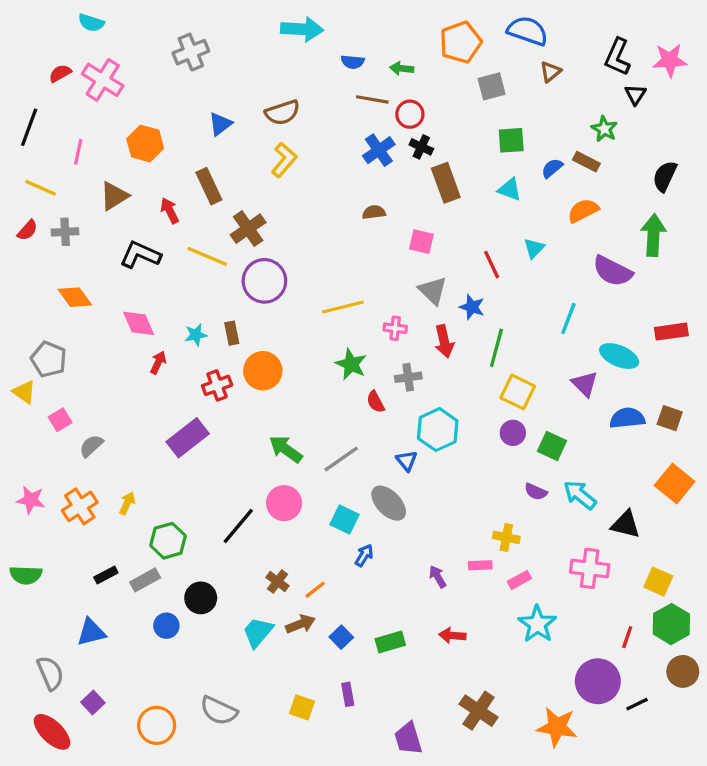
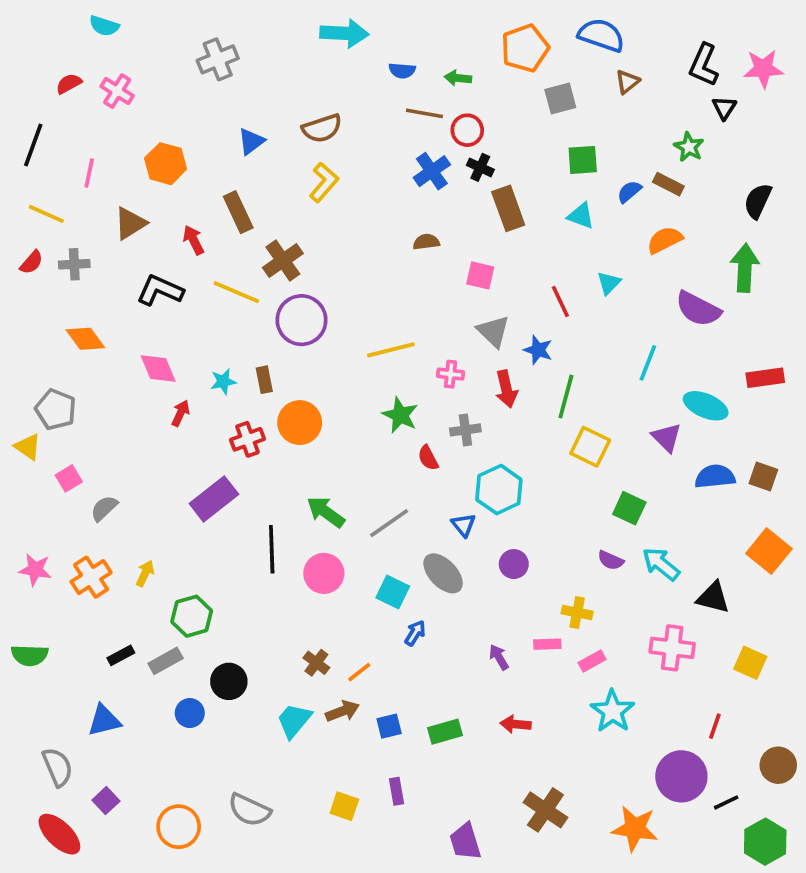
pink cross: (103, 80) -> (117, 91), size x0.7
purple circle: (513, 433) -> (514, 564), moved
black line: (238, 526) -> (272, 549), moved, turned -42
green hexagon: (671, 624) -> (765, 842), moved
blue square: (341, 637) -> (389, 726), turned 30

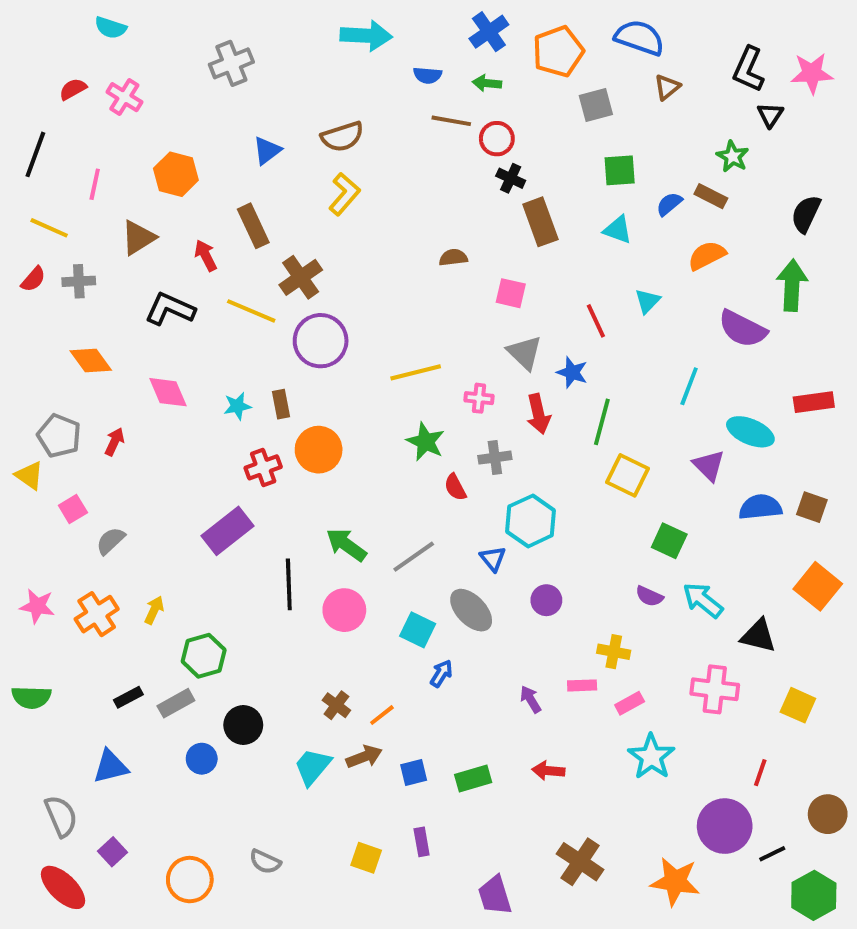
blue cross: (432, 171) -> (489, 32), moved
red arrow: (180, 413) -> (115, 442), moved
gray semicircle: (249, 810) -> (265, 862), size x0.7

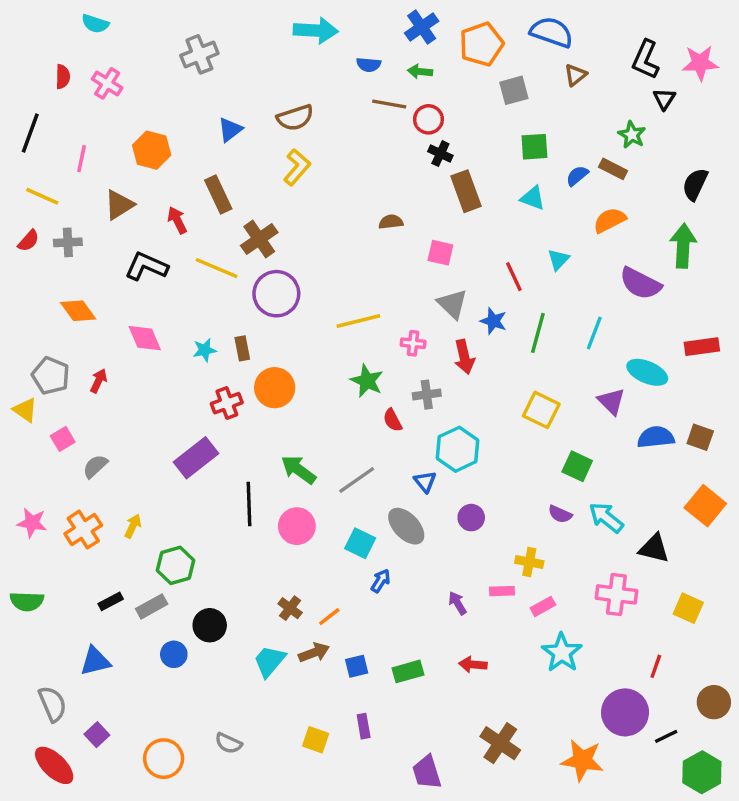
red semicircle: (73, 89) -> (63, 77), turned 120
green line: (602, 422) -> (538, 333), moved

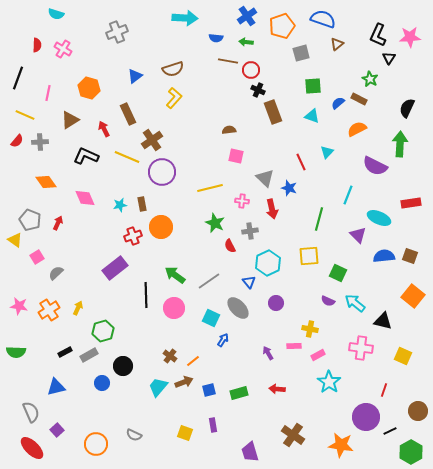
pink square: (440, 253) -> (236, 156), moved
green line: (538, 333) -> (319, 219), moved
yellow square: (541, 410) -> (309, 256), moved, turned -30

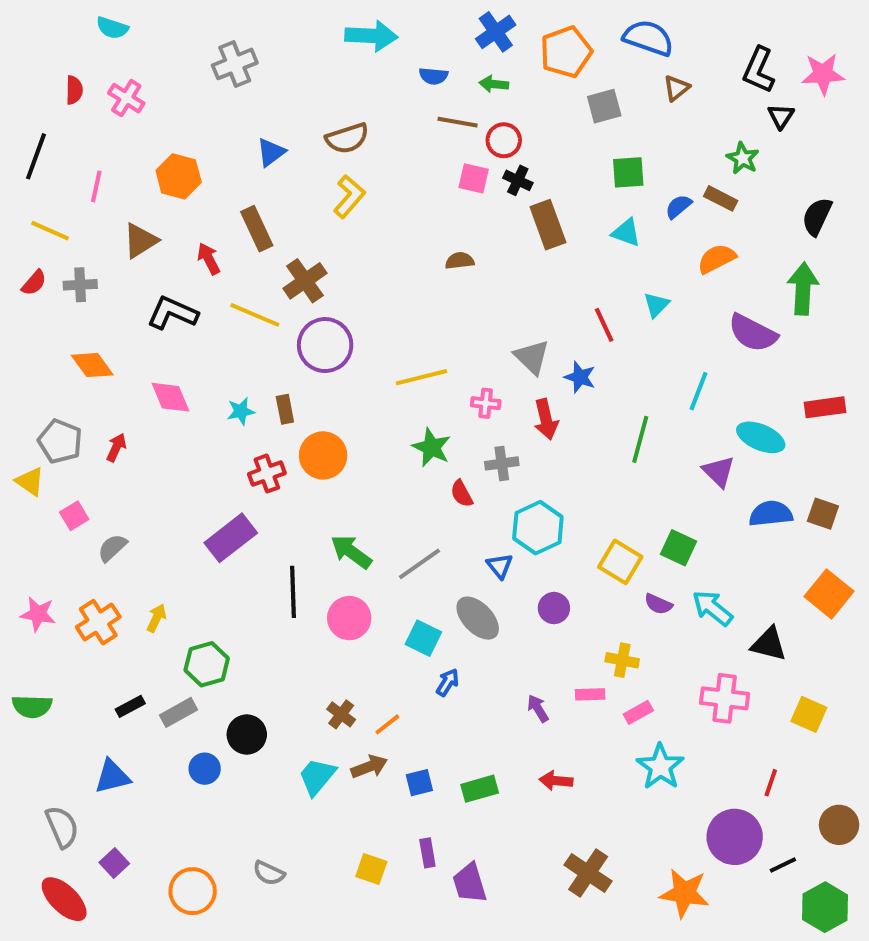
pink square: (236, 156) -> (474, 178), moved
yellow square: (309, 256) -> (620, 562), moved, turned 35
purple trapezoid: (250, 452) -> (470, 883), moved

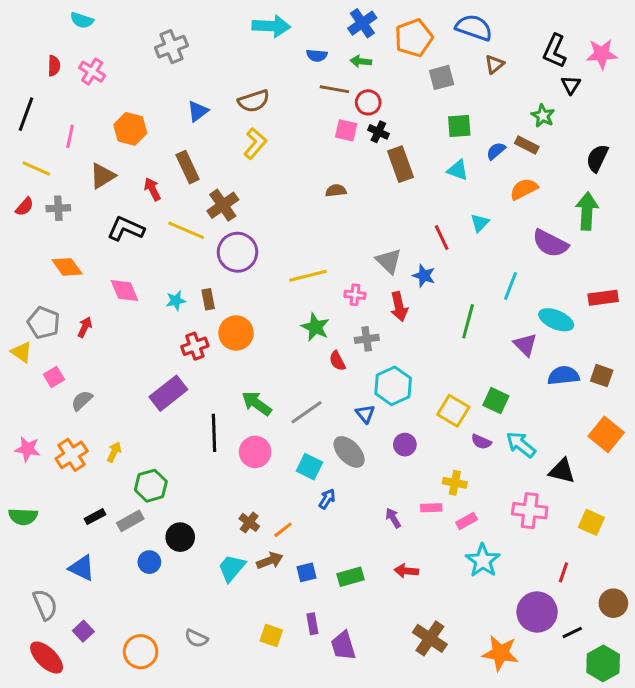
blue triangle: (112, 777) -> (82, 568), turned 40

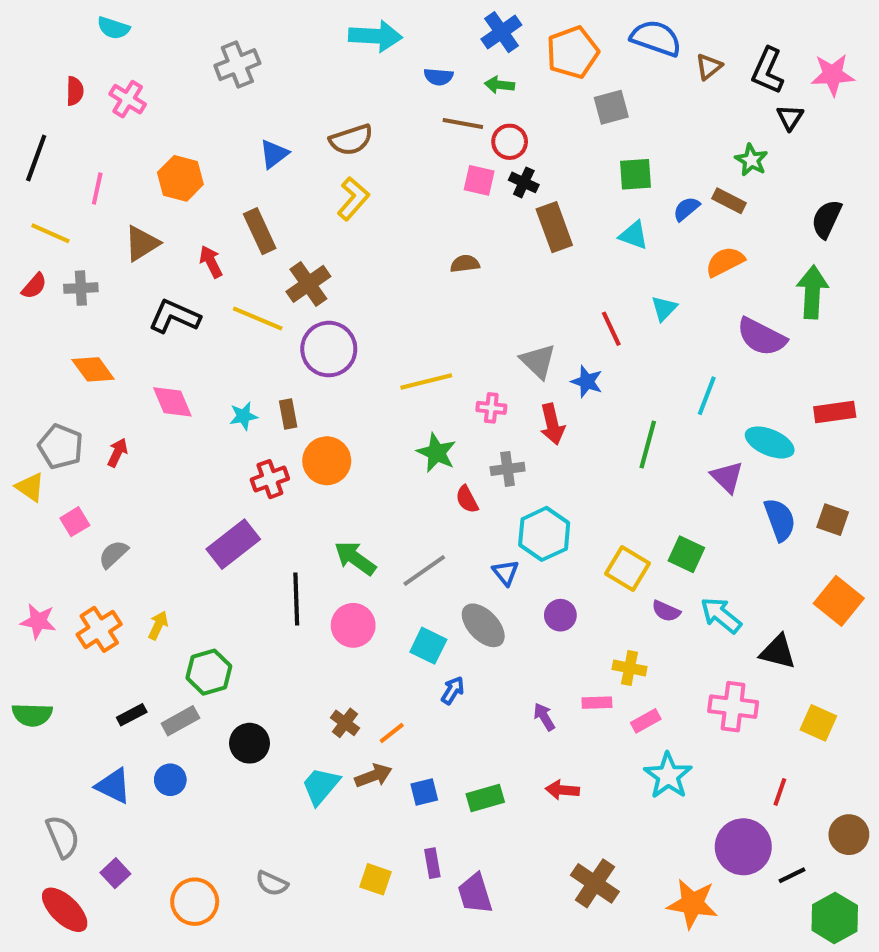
brown triangle: (494, 64) -> (709, 67), moved
blue semicircle: (563, 376) -> (780, 520), turned 76
blue circle: (149, 562) -> (170, 780), moved

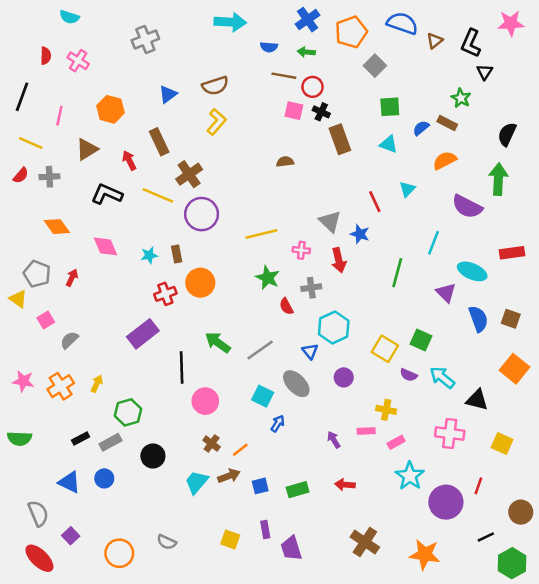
pink star: (833, 75) -> (511, 23), moved
gray square: (611, 107) -> (375, 66), turned -30
pink circle: (353, 625) -> (205, 401), moved
purple circle: (743, 847) -> (446, 502), moved

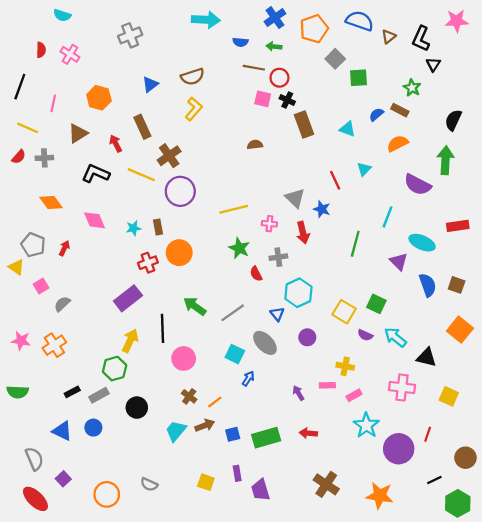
green square: (390, 107) -> (359, 78), moved
yellow arrow: (97, 384) -> (130, 341), moved, size x1.5
green rectangle: (298, 490) -> (266, 438), size x1.4

